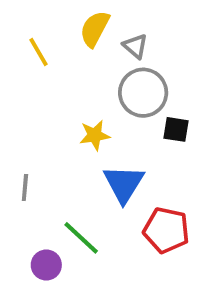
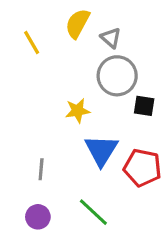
gray line: (25, 188) -> (41, 169), moved
red pentagon: (166, 230) -> (142, 168), moved
green line: (81, 238) -> (93, 212), moved

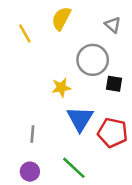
gray triangle: (111, 38) -> (113, 25), moved

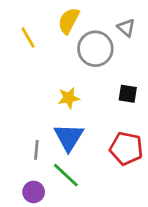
gray circle: (93, 60) -> (95, 49), moved
blue triangle: (80, 119) -> (69, 137), moved
green line: (74, 168) -> (66, 175), moved

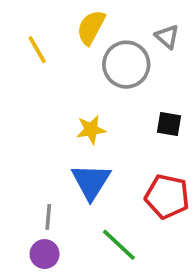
gray line: (36, 150) -> (48, 217), moved
green line: (66, 175) -> (119, 245), moved

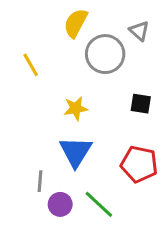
yellow line: (37, 50) -> (31, 65), moved
purple circle: (45, 254) -> (60, 204), moved

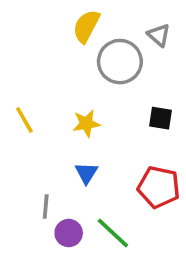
yellow line: (31, 65) -> (24, 120), moved
blue triangle: (76, 152) -> (86, 173), size x0.6

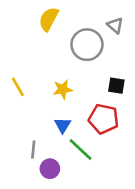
yellow semicircle: (86, 26) -> (49, 19), moved
red pentagon: (159, 187) -> (104, 119), moved
green line: (113, 233) -> (81, 149), moved

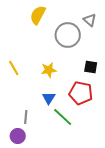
purple circle: (50, 169) -> (18, 136), moved

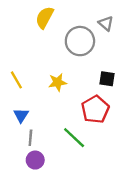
red pentagon: (81, 93) -> (95, 109), turned 30
blue triangle: (49, 98) -> (21, 115), moved
purple circle: (18, 136) -> (35, 160), moved

